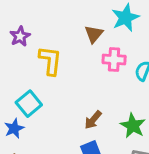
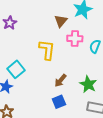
yellow L-shape: (50, 61) -> (47, 50), moved

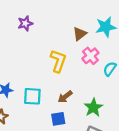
pink cross: (75, 39) -> (90, 56), turned 35
cyan square: (16, 69) -> (32, 96), moved, turned 30

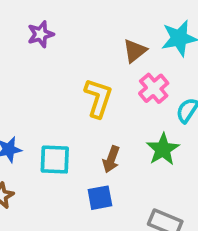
brown arrow: (65, 97) -> (111, 159), turned -32
green star: (93, 108) -> (163, 149), moved

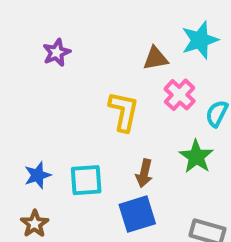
brown triangle: (135, 51) -> (156, 58), turned 35
blue square: (100, 198) -> (137, 214), size x1.4

